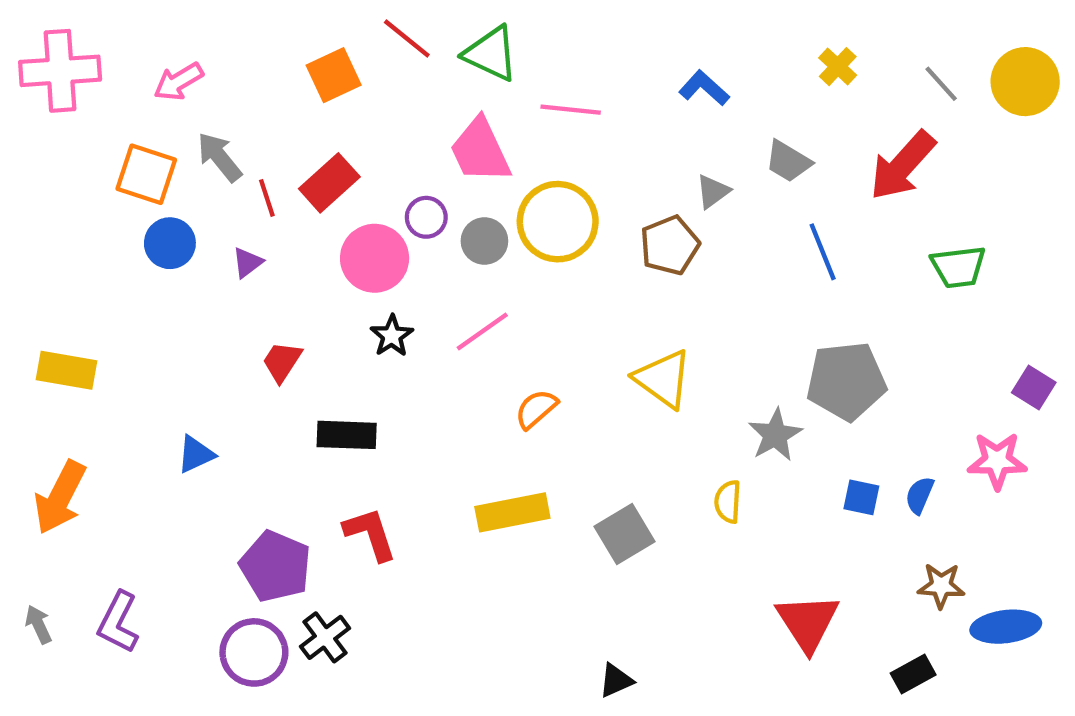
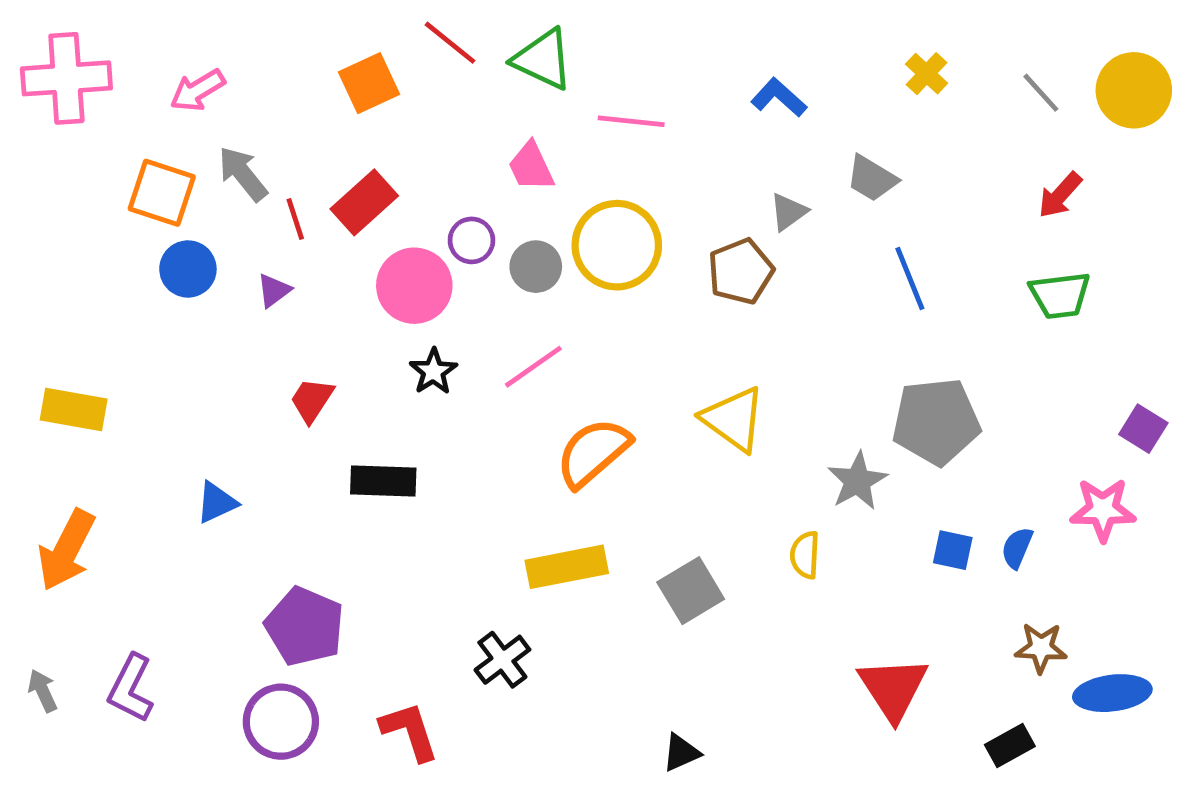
pink trapezoid: (480, 151) -> (531, 167), size x0.7
red arrow: (902, 166) -> (1060, 195), moved, size x0.6
orange semicircle: (536, 409) -> (593, 452), size x1.6
red L-shape: (370, 534) -> (410, 731), moved
black cross: (325, 637) -> (502, 660), moved

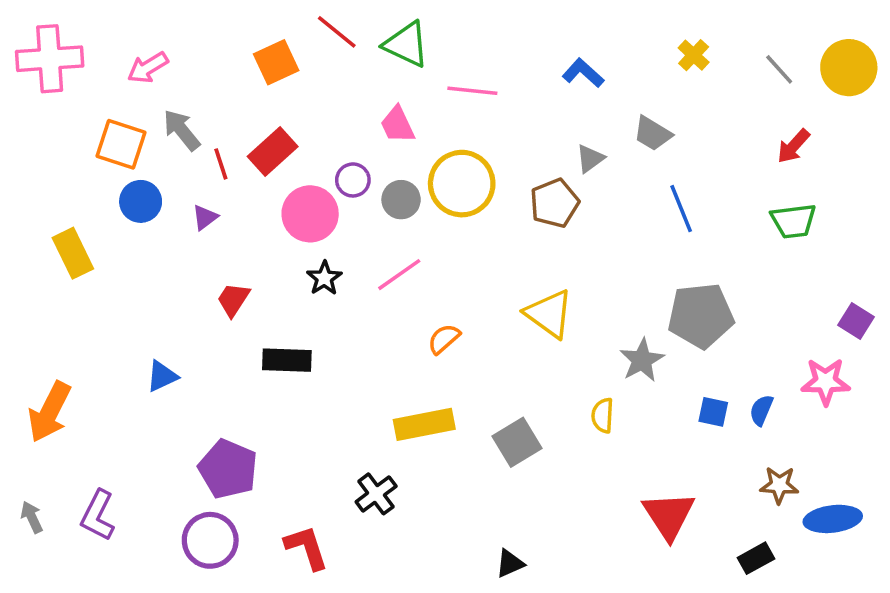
yellow rectangle: (74, 410) -> (73, 253), moved, turned 54
orange semicircle: (593, 452) -> (444, 339), size x0.6

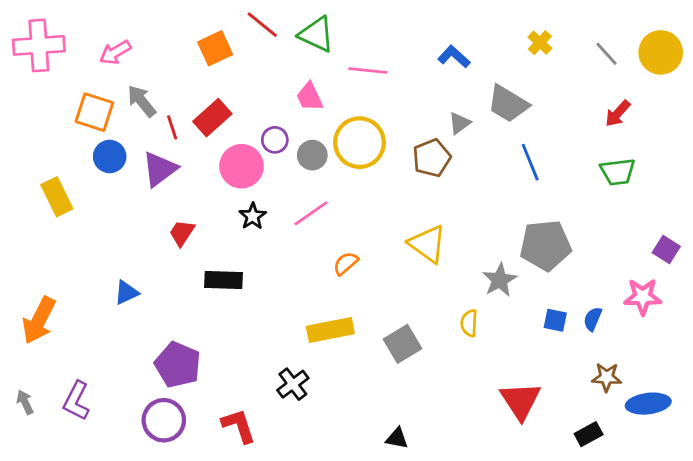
gray trapezoid: (653, 134) -> (508, 104), size x1.4
purple triangle: (205, 217) -> (160, 169), size x1.8
black triangle: (510, 564) -> (397, 438), turned 35

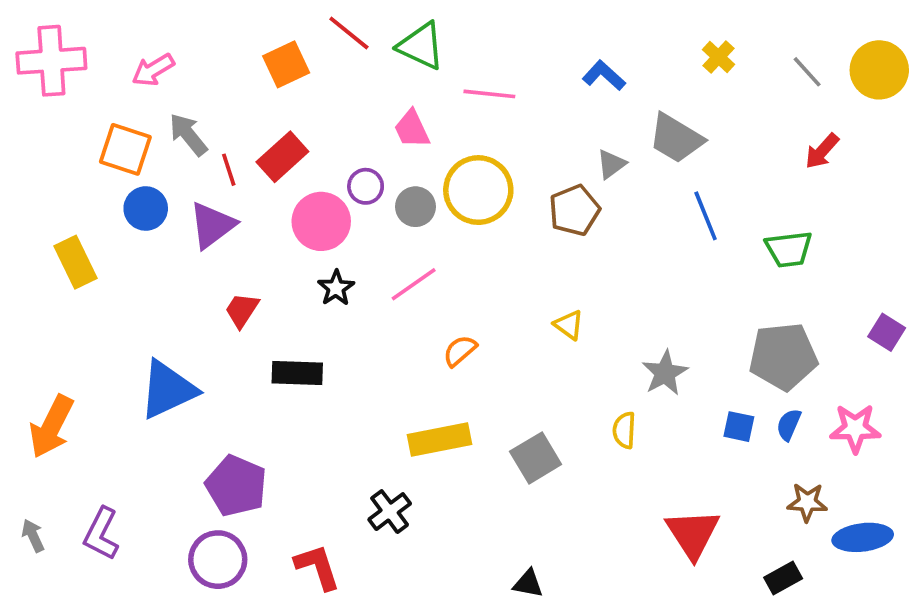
green trapezoid: (618, 172) -> (789, 249), moved
yellow triangle: (428, 244) -> (569, 325), size x0.6
gray pentagon: (545, 245) -> (783, 356), moved
blue triangle: (126, 293) -> (168, 390), size x1.8
pink star: (643, 297) -> (855, 428), moved

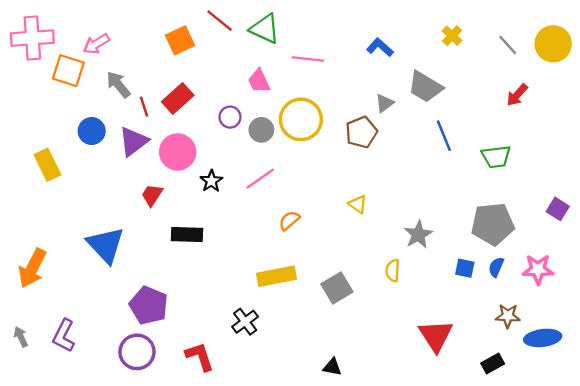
orange square: (125, 149) -> (68, 71), moved
pink circle: (321, 221) -> (178, 152), moved
blue triangle: (168, 390) -> (106, 245), turned -48

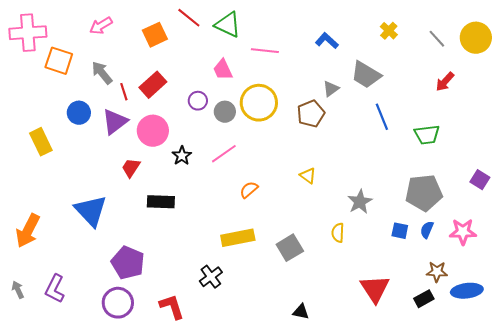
pink arrow: (96, 44) -> (101, 26), moved
black rectangle: (493, 364) -> (424, 299), moved
black triangle: (332, 367) -> (301, 312), moved

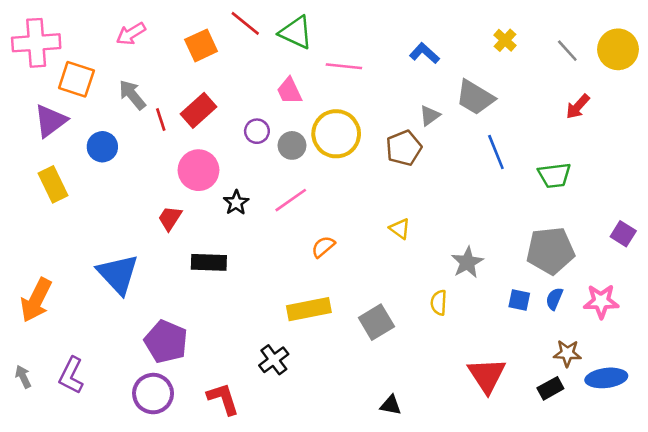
purple triangle: (115, 122) -> (50, 121), moved

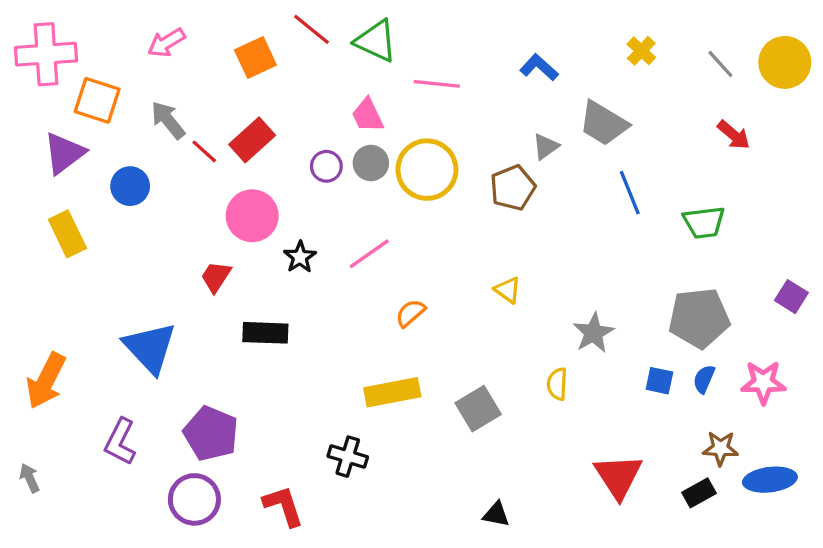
red arrow: (578, 106) -> (734, 135), turned -92
red line: (161, 119) -> (204, 151), turned -30
gray circle: (292, 145) -> (371, 163), moved
black cross: (274, 360) -> (348, 457), turned -36
purple L-shape: (71, 375) -> (120, 442), moved

